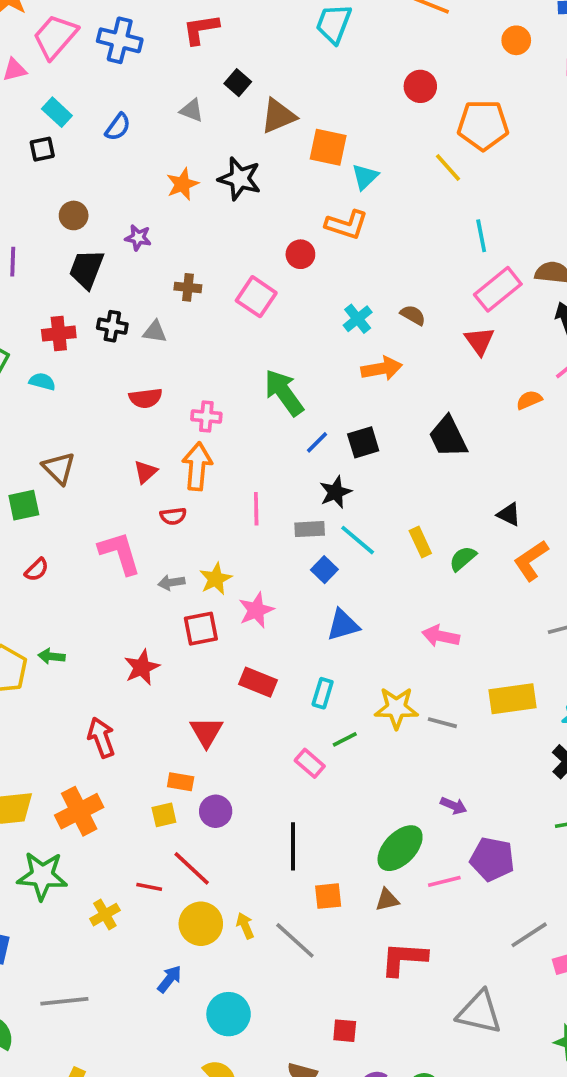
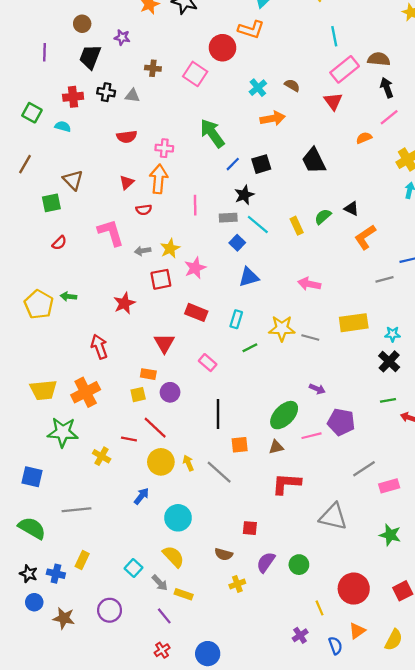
red circle: (300, 254) -> (222, 48), size x1.5
green semicircle: (463, 559) -> (323, 217), moved
pink rectangle: (310, 763) -> (208, 363), moved
yellow cross: (105, 915) -> (102, 456), turned -30

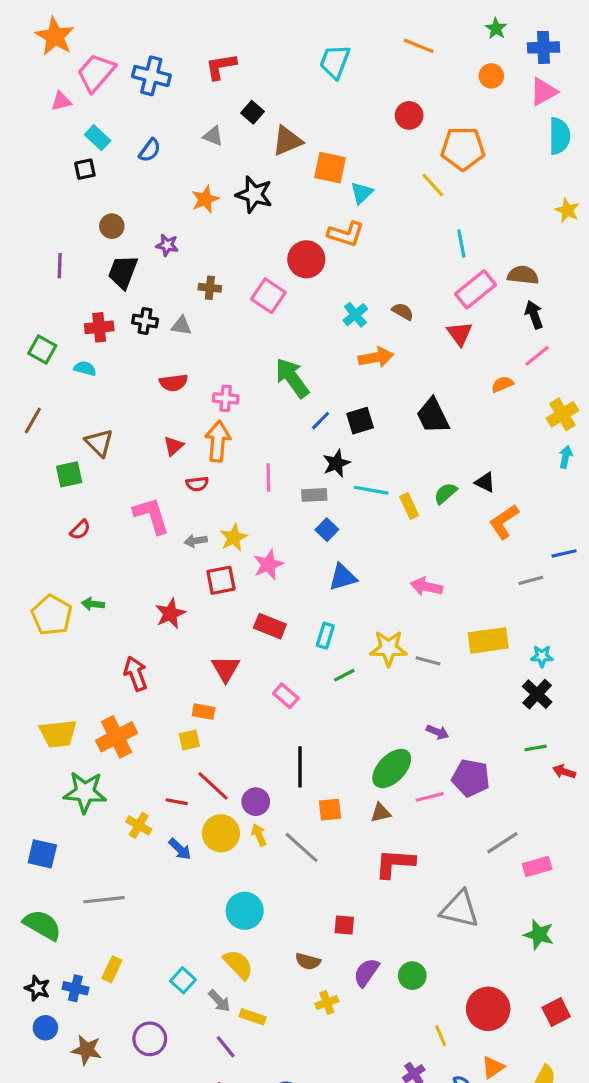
cyan line: (258, 225) -> (371, 490), moved, turned -30
purple circle: (170, 392) -> (256, 802), moved
blue arrow: (141, 496) -> (180, 849), moved, turned 96

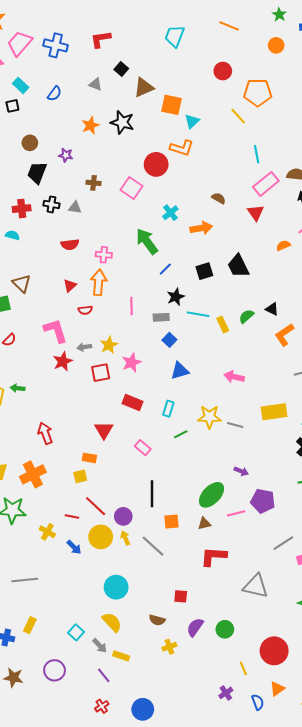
cyan cross: (355, 315) -> (170, 213), moved
black square: (360, 421) -> (204, 271), moved
red star: (170, 614) -> (63, 361), moved

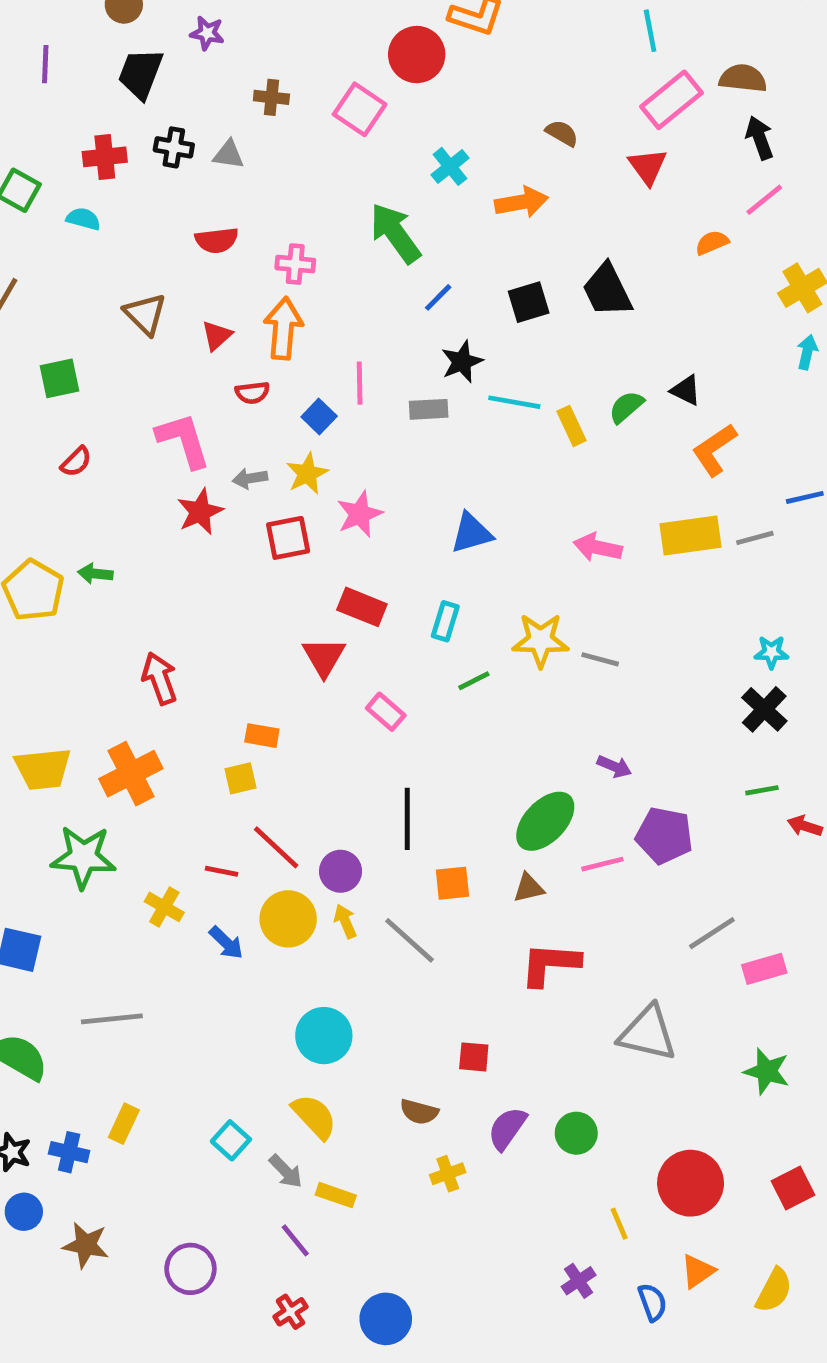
brown triangle: (22, 283) -> (145, 314), moved
blue square: (169, 340) -> (319, 416), moved
yellow rectangle: (274, 412) -> (691, 536), moved
red triangle: (104, 430) -> (324, 657), moved
purple circle: (54, 670) -> (190, 1269), moved

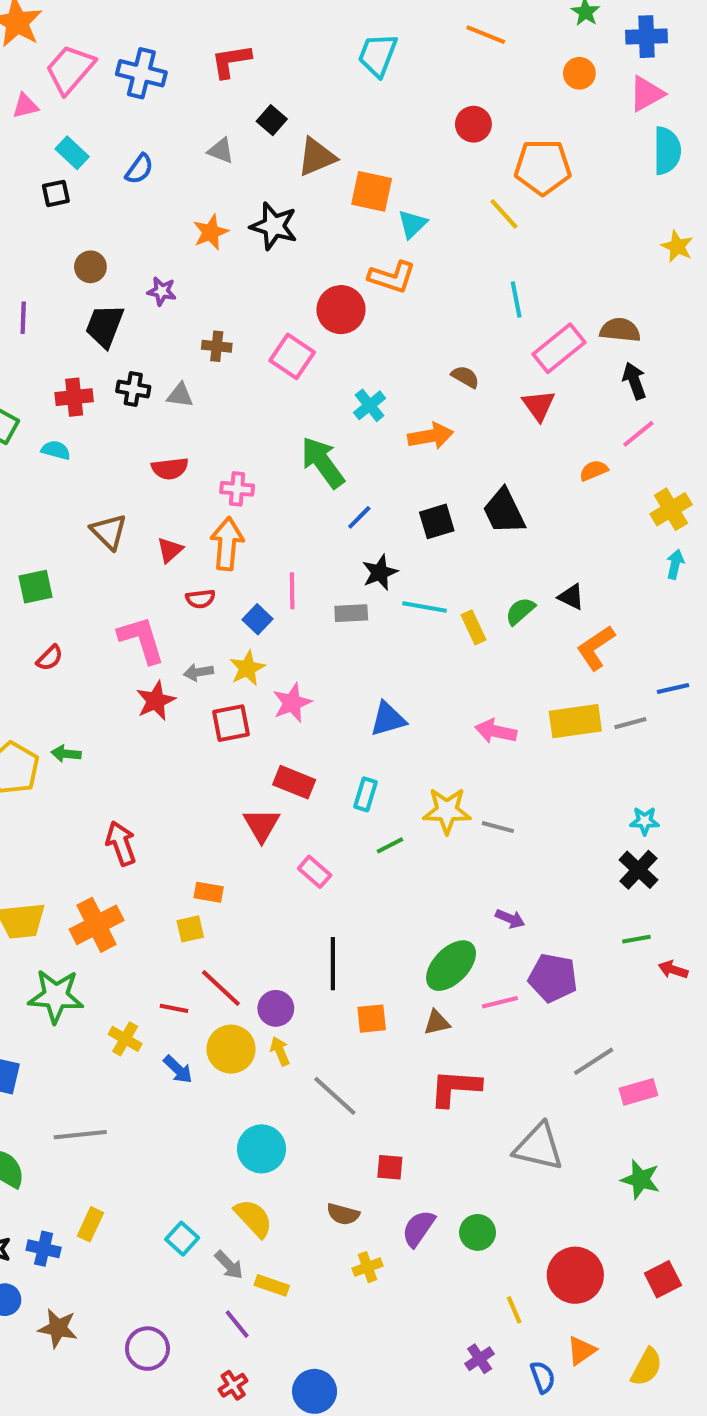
cyan line: (650, 31) -> (516, 299), moved
gray line: (410, 940) -> (335, 1096), moved

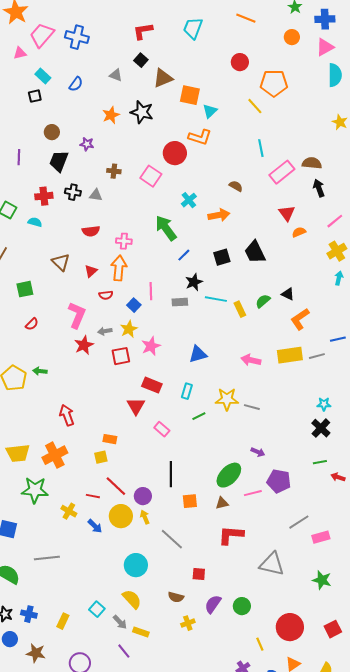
red L-shape: (231, 61) -> (143, 31), moved
red triangle: (539, 405) -> (287, 213), moved
pink line: (638, 434) -> (335, 221), moved
pink L-shape: (141, 640) -> (77, 315), turned 40
yellow rectangle: (90, 1224) -> (63, 621), moved

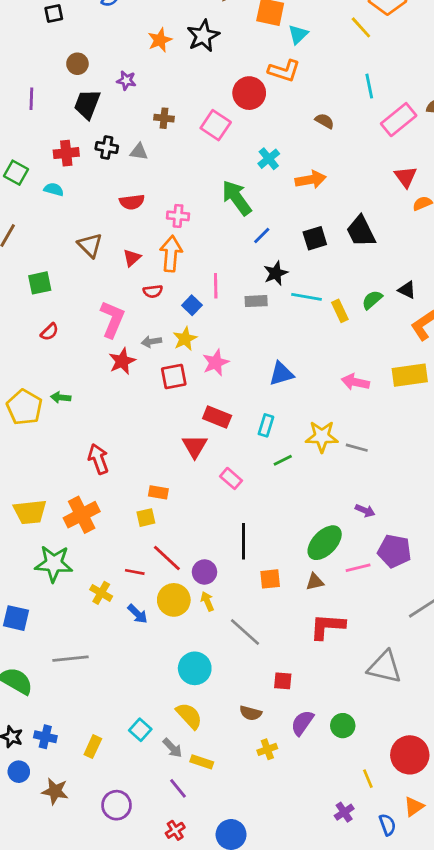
black star: (142, 112) -> (203, 36), turned 30
brown semicircle: (236, 186) -> (325, 121), moved

